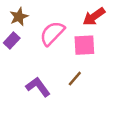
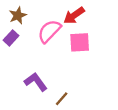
red arrow: (94, 17) -> (74, 15), moved
brown line: (75, 79) -> (62, 99), moved

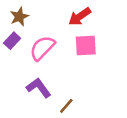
pink semicircle: (49, 31) -> (42, 48), moved

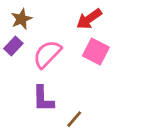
pink square: (86, 46) -> (96, 51), turned 30
purple L-shape: (39, 88) -> (43, 99), turned -145

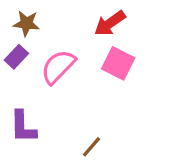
brown star: (21, 19) -> (26, 23), turned 30
purple L-shape: (43, 99) -> (23, 127), moved

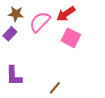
pink semicircle: (58, 67) -> (40, 22), moved

